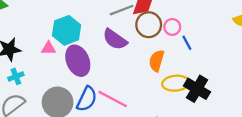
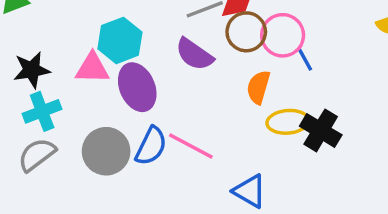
pink circle: (172, 27) -> (283, 35), size x1.6
pink triangle: (49, 48) -> (92, 68), size x1.5
cyan cross: (16, 76) -> (42, 111), size x1.5

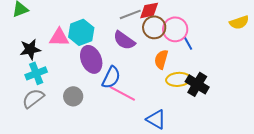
pink triangle: (92, 68) -> (59, 37), moved
blue semicircle: (151, 146) -> (111, 77), moved
gray circle: (106, 151) -> (73, 96), size x0.7

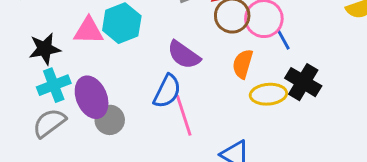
purple semicircle: (124, 40) -> (184, 55), moved
purple ellipse: (91, 59) -> (92, 97), moved
black cross: (197, 84) -> (303, 82), moved
pink line: (122, 93) -> (184, 115), turned 44

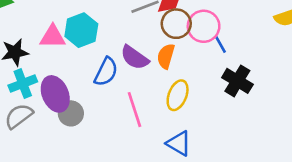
orange semicircle: (243, 64) -> (166, 56), moved
blue semicircle: (167, 91) -> (106, 72), moved
yellow ellipse: (268, 94) -> (178, 95), moved, turned -64

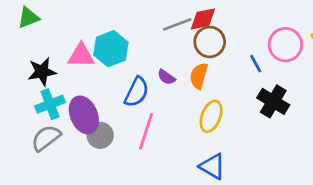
pink circle: (204, 26) -> (285, 45), moved
purple semicircle: (135, 58) -> (166, 77), size x0.6
pink line: (135, 110) -> (146, 131), moved, turned 36

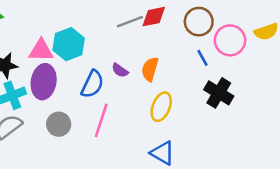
brown circle: (210, 42) -> (199, 22), moved
purple ellipse: (84, 115) -> (44, 82), moved, turned 32

